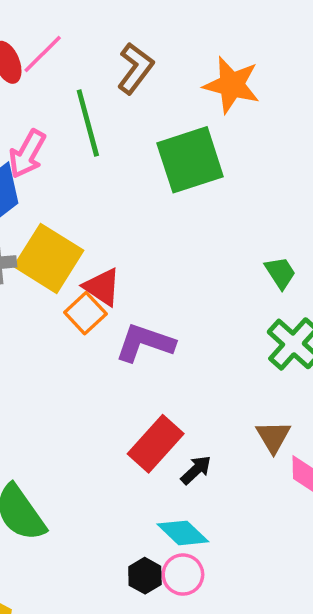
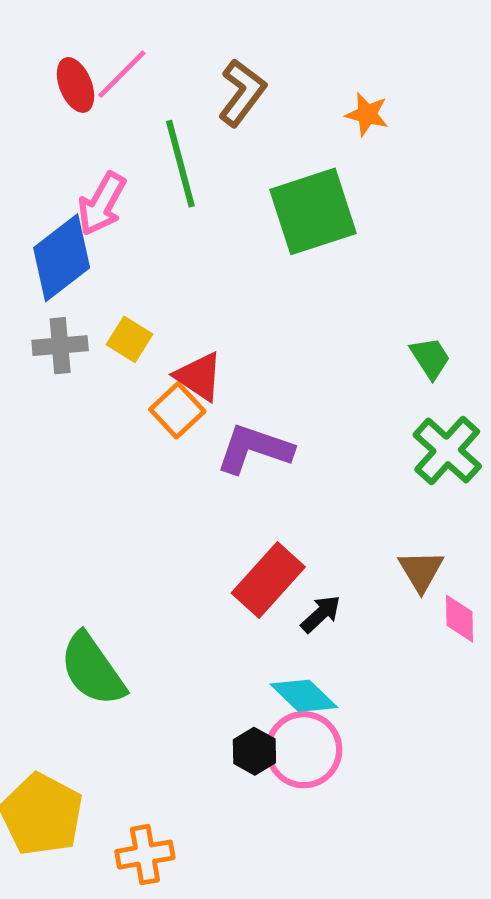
orange star: (232, 85) -> (367, 114), size x0.6
yellow square: (49, 258) -> (129, 339), size x0.5
pink circle: (183, 575) -> (304, 750), size x1.4

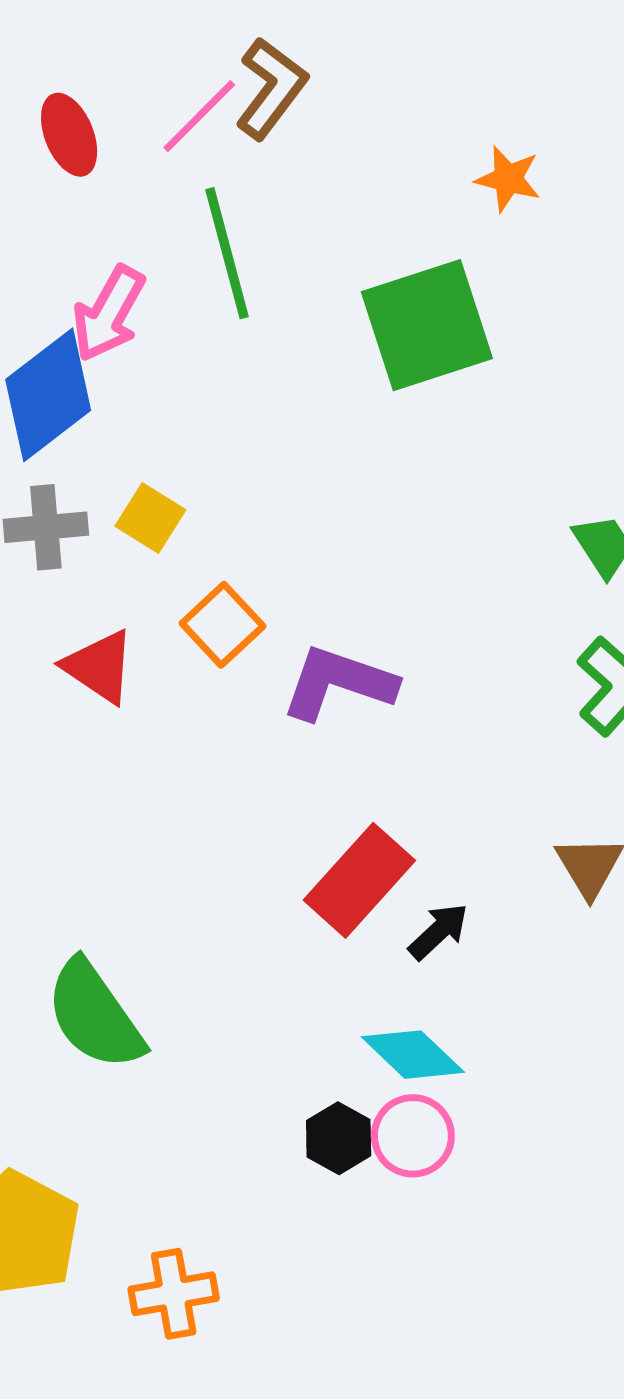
pink line: (122, 74) -> (199, 116), moved
brown L-shape: (242, 93) -> (271, 88), moved
red triangle: (199, 376) -> (99, 667), moved
pink circle: (304, 750) -> (413, 1136), size x0.7

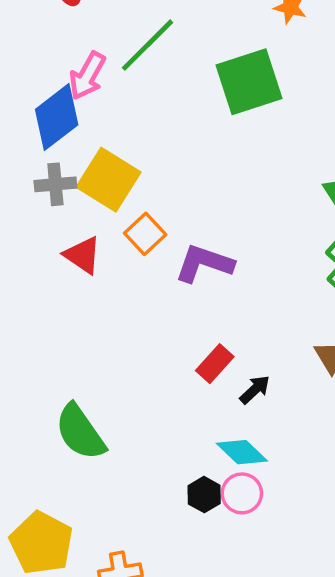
green line: (227, 253) -> (147, 45), turned 60
yellow square: (150, 518) -> (109, 180), size x1.8
red rectangle: (359, 880) -> (215, 364), size x0.7

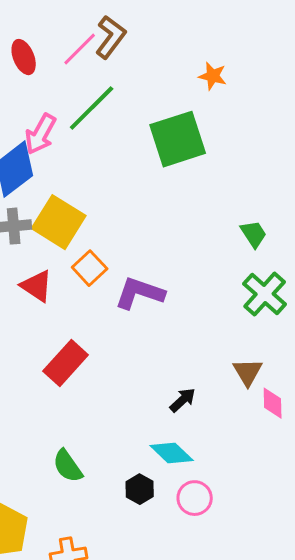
red rectangle: (215, 364) -> (66, 363), moved, size x1.4
green semicircle: (80, 432) -> (68, 466), moved, size x0.7
pink circle: (242, 493) -> (195, 498), moved

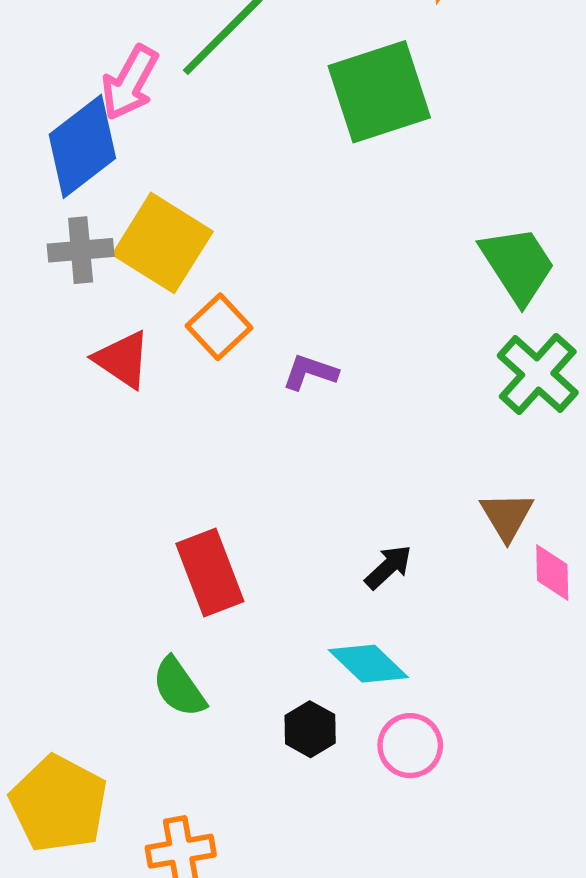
green trapezoid: (254, 234) -> (518, 265), size x1.6
purple L-shape: (140, 293) -> (310, 372), size x0.6
red rectangle: (66, 363) -> (210, 573), moved, turned -63

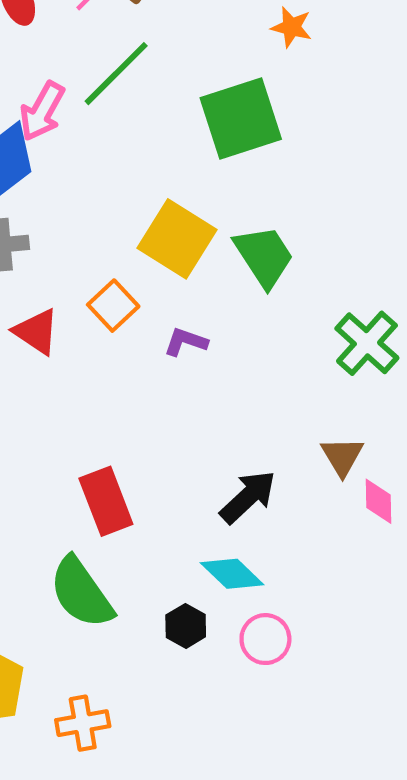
yellow square: (163, 243) -> (177, 239), moved
green trapezoid: (518, 265) -> (264, 256), moved
black arrow: (388, 567) -> (248, 497), size x1.5
green semicircle: (179, 687) -> (81, 593), size x1.5

